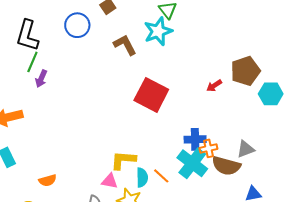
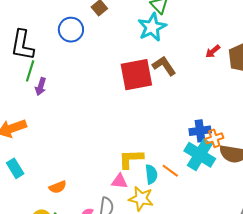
brown L-shape: (125, 45) -> (164, 66), moved
red arrow: (214, 86) -> (213, 51), moved
red square: (151, 95) -> (136, 75), moved, turned -32

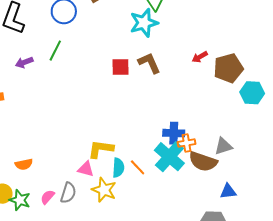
green line: (30, 71) -> (55, 51), moved
red square: (136, 75) -> (121, 67), size x0.6
purple arrow: (41, 87) -> (24, 62), turned 42

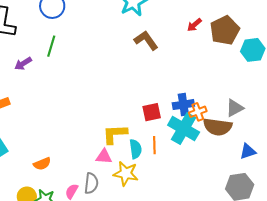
red square: (121, 67) -> (152, 112), moved
orange line: (138, 167) -> (154, 145), turned 54

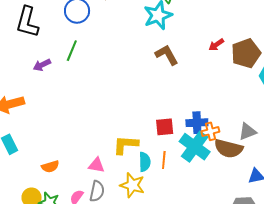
pink triangle: (104, 157) -> (96, 165), moved

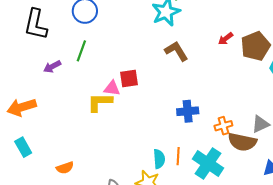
blue cross: (197, 123) -> (188, 111), moved
red square: (165, 127) -> (129, 79), moved
yellow L-shape: (126, 145) -> (100, 102), moved
cyan cross: (195, 147) -> (208, 163), moved
pink triangle: (96, 165) -> (112, 88), moved

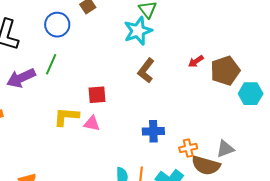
brown L-shape: (176, 51) -> (146, 71), turned -115
purple arrow: (52, 67) -> (21, 78), size x1.6
pink triangle: (112, 88) -> (92, 124), moved

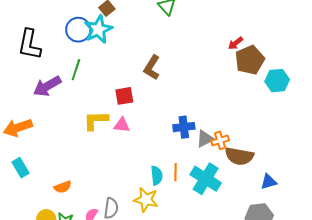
cyan star: (138, 31) -> (98, 29), moved
red arrow: (196, 61) -> (236, 43), moved
brown L-shape: (146, 71) -> (152, 68), moved
gray triangle: (225, 149) -> (205, 139), moved

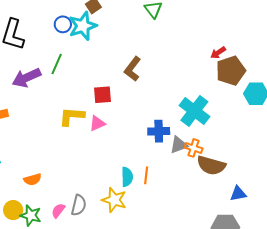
blue circle: (78, 30) -> (63, 24), size x0.7
pink triangle: (122, 125) -> (97, 123), turned -36
orange cross: (220, 140) -> (194, 148), turned 30
cyan cross: (206, 179) -> (194, 111), moved

